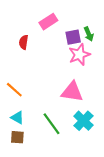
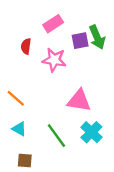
green arrow: (89, 34) -> (97, 37), size x1.5
pink star: (79, 55) -> (54, 60), moved, turned 30
brown square: (17, 137) -> (25, 160), moved

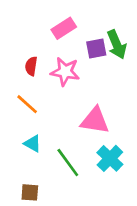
red semicircle: (26, 46) -> (31, 66), moved
orange line: (16, 98) -> (27, 104), moved
cyan triangle: (19, 129) -> (33, 144), moved

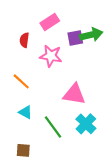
green arrow: (117, 44) -> (91, 35), turned -80
red semicircle: (31, 66) -> (24, 40), moved

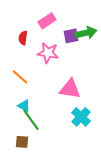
green line: (53, 127) -> (31, 120), moved

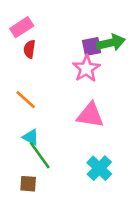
pink rectangle: (47, 21) -> (22, 27), moved
pink star: (48, 53) -> (86, 69), moved, turned 30
cyan cross: (81, 117) -> (99, 168), moved

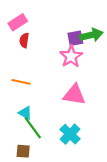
orange line: (26, 100) -> (21, 82), turned -30
cyan cross: (99, 168) -> (70, 134), moved

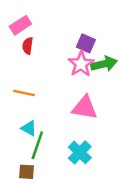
green arrow: (91, 35) -> (104, 64), moved
purple square: (75, 38) -> (86, 43), turned 35
green line: (33, 128) -> (37, 145), turned 55

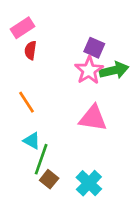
orange line: (24, 93) -> (27, 102), turned 45
cyan cross: (80, 152) -> (89, 183), moved
brown square: (26, 172) -> (49, 179), moved, turned 35

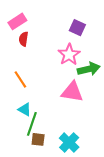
purple square: (94, 48) -> (77, 28), moved
green arrow: (114, 70) -> (89, 69), moved
brown square: (49, 179) -> (38, 139), turned -32

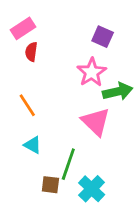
pink triangle: (72, 92) -> (96, 122), turned 35
green line: (32, 124) -> (68, 164), moved

